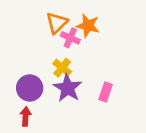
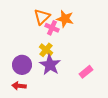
pink rectangle: (106, 92) -> (86, 72), moved, turned 32
red arrow: (26, 116) -> (19, 86), turned -88

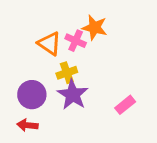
orange triangle: (42, 17) -> (49, 44), moved, turned -42
yellow cross: (46, 50) -> (67, 73), turned 32

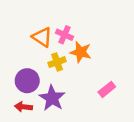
orange star: (95, 28) -> (81, 52), moved
purple star: (73, 95) -> (52, 98), moved

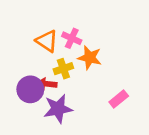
purple star: (52, 98) -> (58, 109), turned 30
red arrow: (23, 107) -> (47, 84), moved

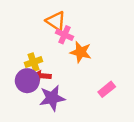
orange triangle: (47, 41) -> (56, 21), moved
yellow cross: (63, 69) -> (33, 62), moved

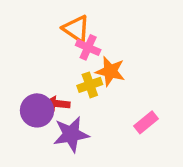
yellow cross: (33, 62) -> (90, 85), moved

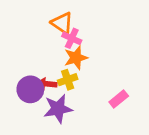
orange star: (110, 71) -> (76, 58), moved, turned -30
yellow cross: (90, 85) -> (68, 80), moved

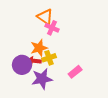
orange star: (76, 58) -> (39, 48), moved
pink rectangle: (119, 99) -> (75, 72), moved

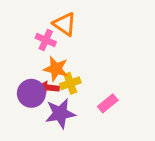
pink cross: (52, 28) -> (46, 40), moved
orange star: (39, 48) -> (56, 69), turned 30

